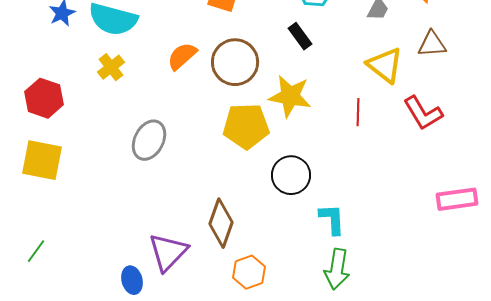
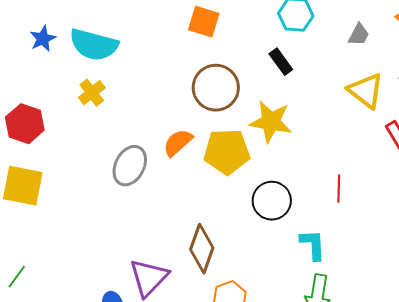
orange semicircle: (182, 56) -> (178, 143), moved
red line: (358, 112) -> (339, 189), moved

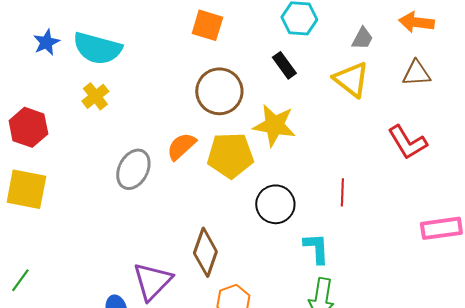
yellow triangle: (366, 91) -> (351, 79), moved

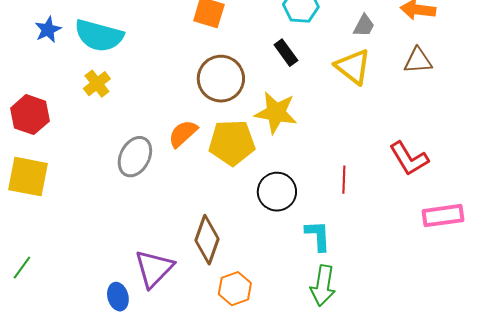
red L-shape: (407, 142) -> (409, 159), moved

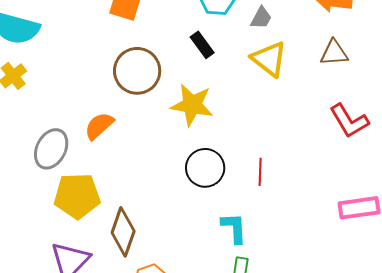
gray trapezoid: (364, 26) -> (261, 18), moved
yellow pentagon: (232, 143) -> (77, 196), moved
red L-shape: (409, 159) -> (349, 121), moved
black circle: (277, 192) -> (205, 168), moved

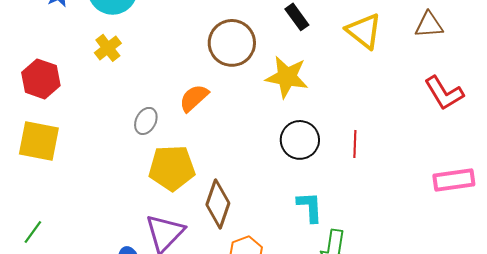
gray ellipse: (51, 149) -> (146, 121), size x0.7
cyan L-shape: (234, 228) -> (310, 207), moved

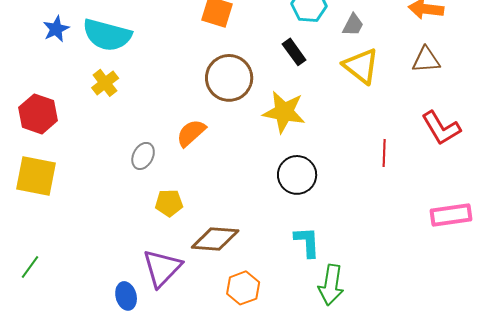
red line: (355, 144) -> (384, 153), moved
yellow pentagon: (172, 168) -> (169, 203), size x0.6
brown diamond: (218, 204) -> (215, 239), turned 75

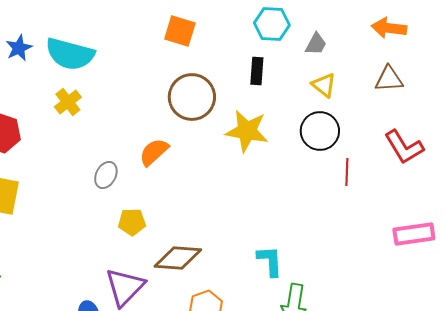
black rectangle: (294, 52) -> (257, 71), turned 40
yellow triangle: (361, 66) -> (324, 85), size x0.7
black circle: (297, 175) -> (320, 131), moved

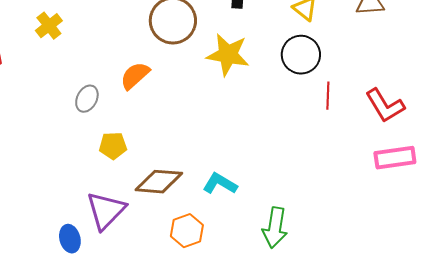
red L-shape: (404, 147) -> (385, 106), moved
cyan L-shape: (270, 261) -> (220, 184), moved, turned -56

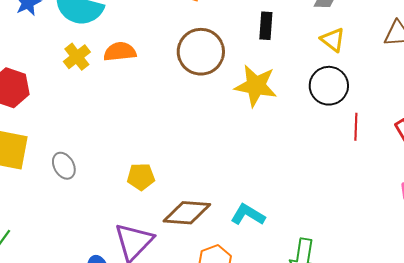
orange semicircle: (135, 76) -> (120, 52), moved, turned 36
gray ellipse: (87, 99) -> (64, 166), moved, turned -56

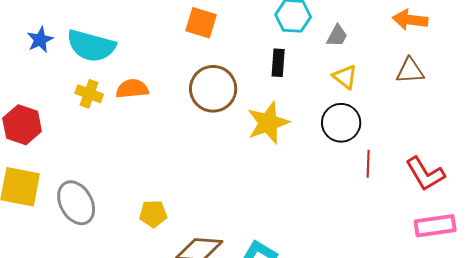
yellow cross: (77, 57) -> (89, 94), turned -32
yellow star: (256, 86) -> (268, 123), turned -30
gray ellipse: (64, 166) -> (76, 203), size x1.6

